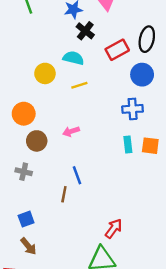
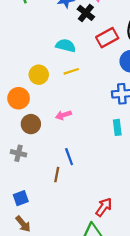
black cross: (85, 31) -> (86, 13), moved
yellow circle: (45, 73) -> (39, 75), moved

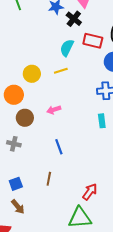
red rectangle: (107, 38) -> (93, 41), turned 42
cyan semicircle: (66, 46) -> (67, 48), moved, turned -78
brown line: (57, 175) -> (49, 179), moved

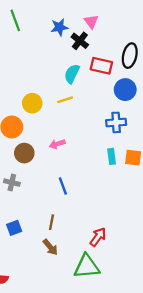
brown arrow: (18, 207) -> (50, 247), moved

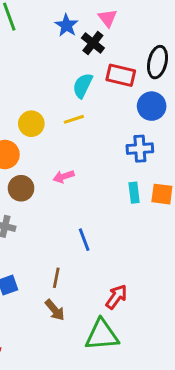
blue star: (59, 27) -> (67, 25), turned -30
blue line: (63, 186) -> (84, 240), moved

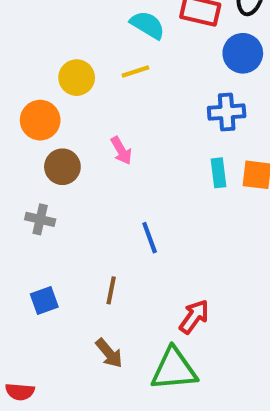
cyan semicircle: (83, 86) -> (148, 25), turned 95
pink arrow: (64, 177) -> (121, 151), turned -102
brown arrow: (55, 310) -> (109, 353), moved

